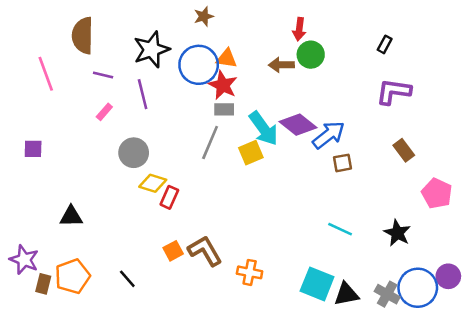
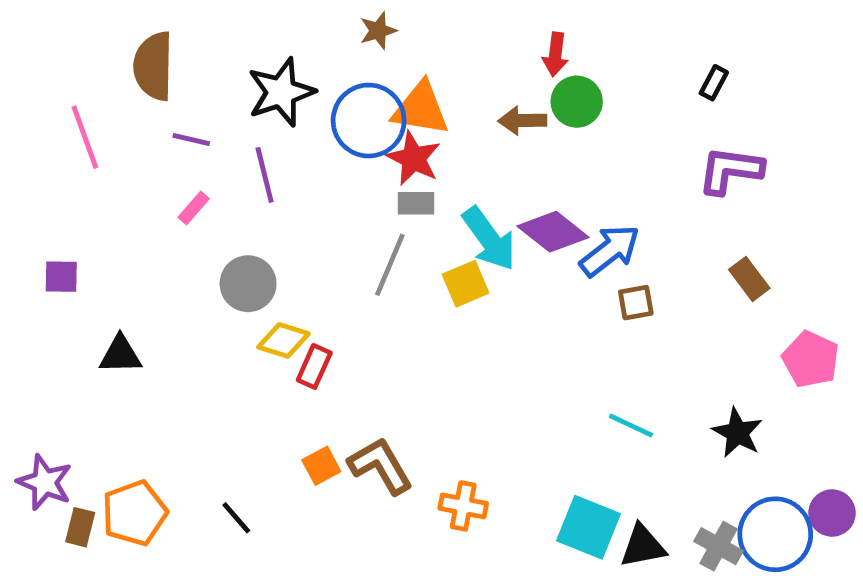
orange triangle: (227, 58) -> (421, 109), size x1.5
black triangle: (71, 216) -> (120, 355), moved

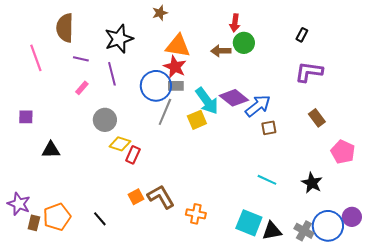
blue circle: (369, 121) -> (156, 86), moved

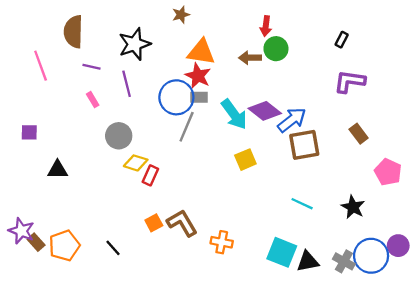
pink rectangle: (82, 88) -> (93, 100), turned -72
yellow square: (197, 120) -> (245, 160), moved
brown square: (269, 128) -> (304, 145), size x1.8
brown rectangle: (34, 223) -> (36, 242), moved, turned -56

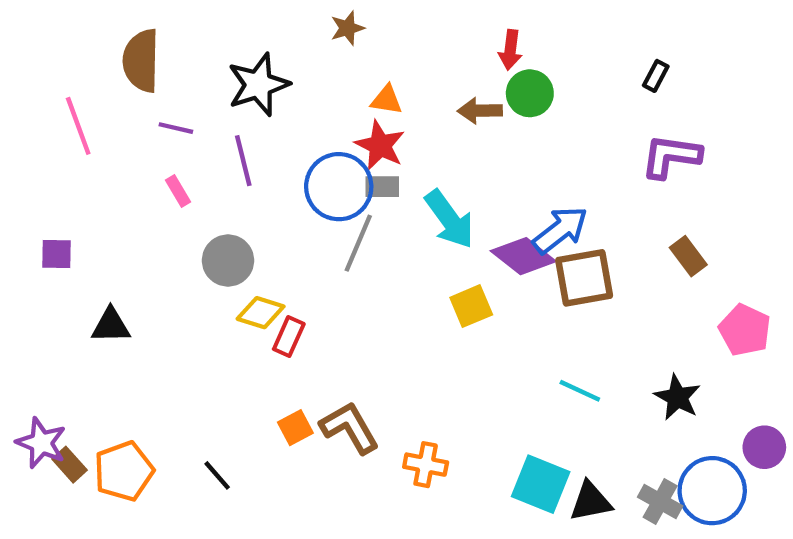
orange triangle: (201, 52) -> (387, 100), size x0.6
purple diamond: (265, 111) -> (523, 256), moved
purple circle: (398, 246) -> (764, 447), moved

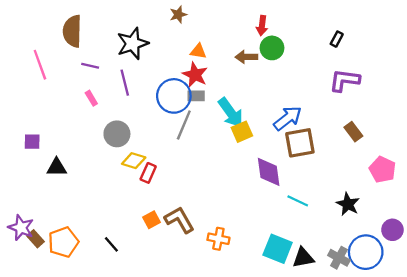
purple square: (56, 254) -> (32, 142), moved
purple diamond: (523, 256) -> (269, 172), moved, turned 44
yellow square: (471, 306) -> (242, 132), moved

